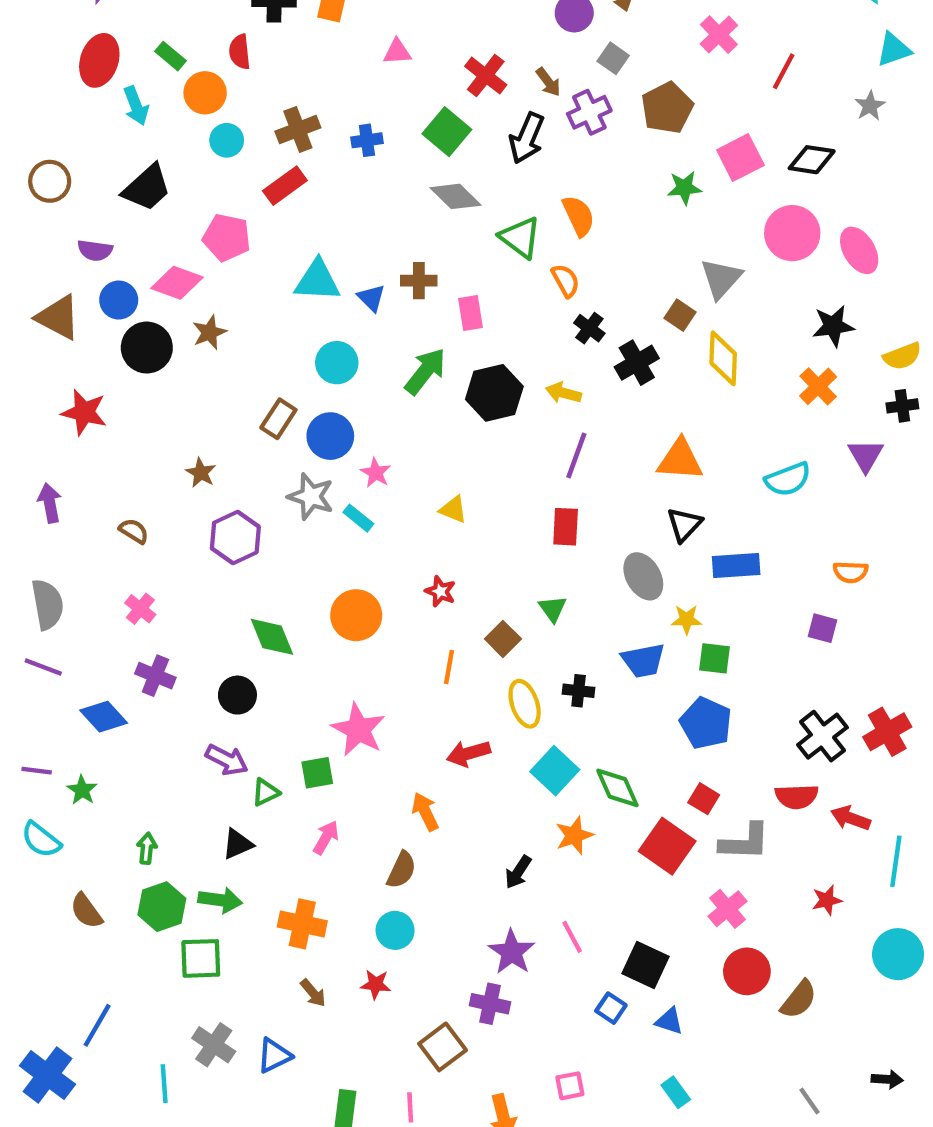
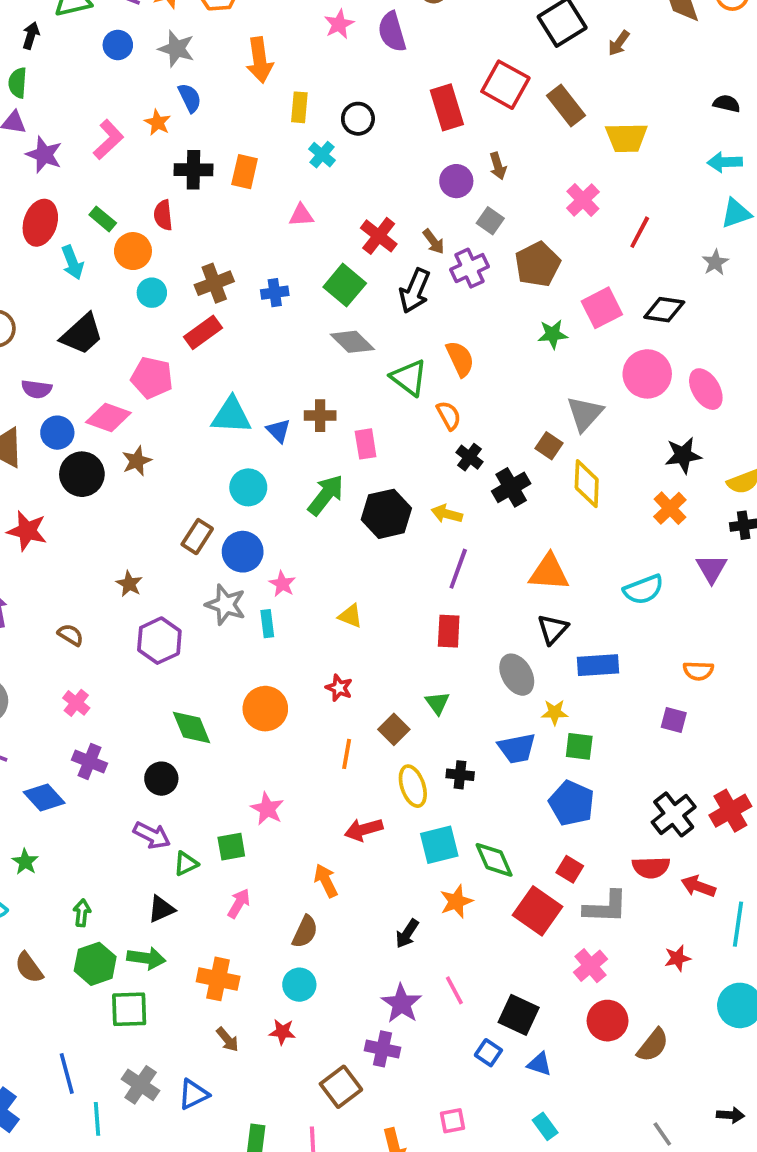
cyan rectangle: (358, 518) -> (267, 624), turned 44
pink star: (358, 730) -> (267, 809), size x0.7
cyan square: (555, 771) -> (439, 845), turned 33
blue line: (97, 1025) -> (67, 1073), moved, turned -45

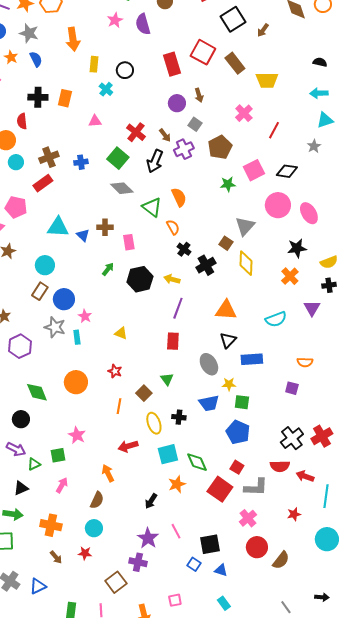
orange star: (158, 122) -> (11, 57), moved
cyan circle: (248, 487) -> (45, 265), moved
green arrow: (326, 495) -> (108, 269), size x0.6
black square: (519, 1015) -> (210, 544), turned -35

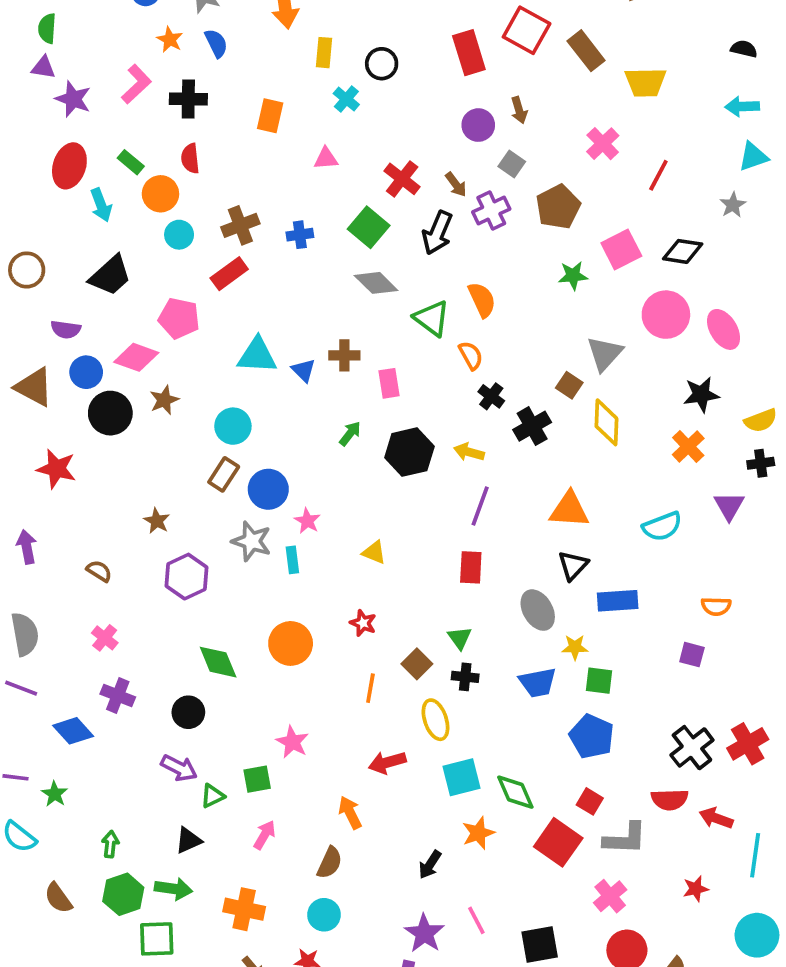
black cross: (38, 97) -> (188, 99), moved
black cross: (179, 417) -> (465, 677), moved

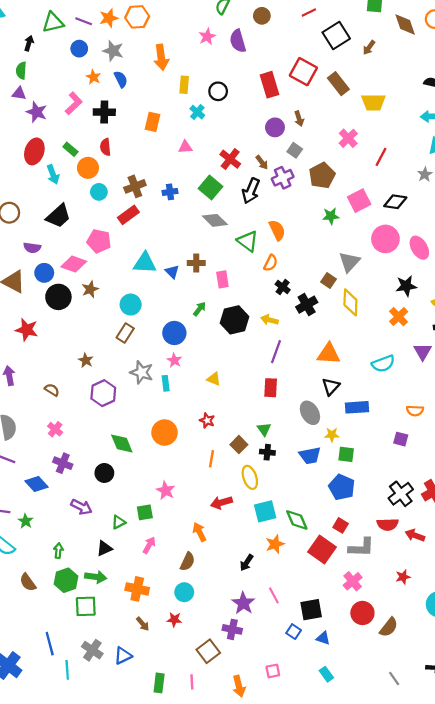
orange semicircle: (471, 355) -> (271, 263), turned 56
blue circle: (268, 489) -> (174, 333), moved
purple arrow: (179, 768) -> (81, 507), moved

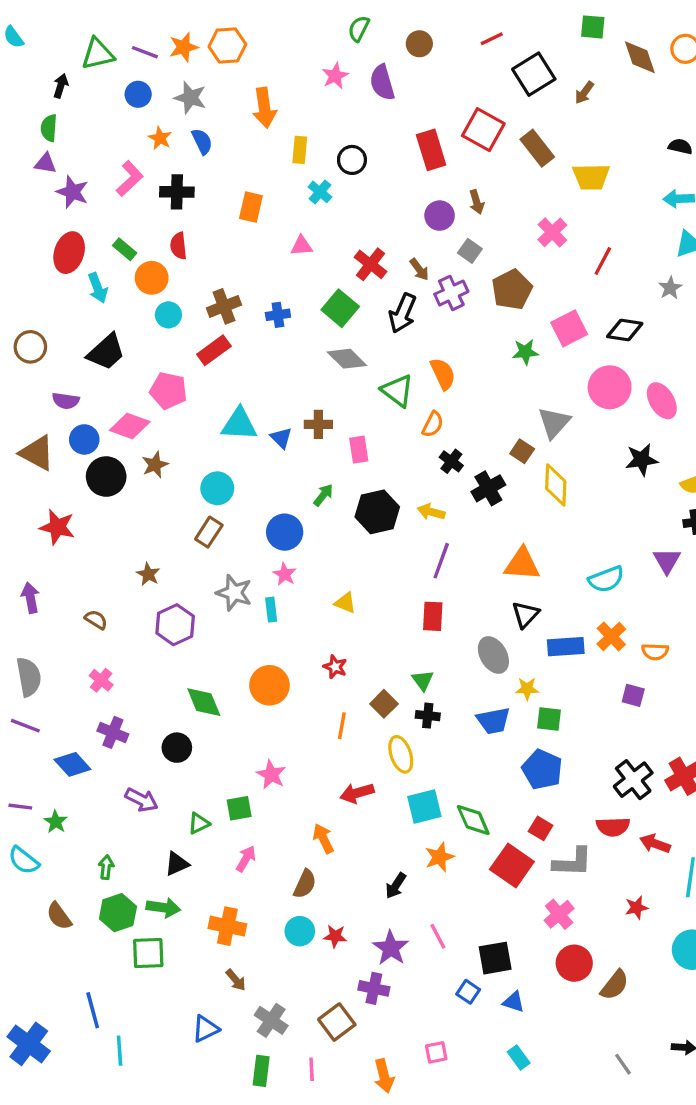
orange cross: (399, 317) -> (611, 636), moved
red star: (174, 620) -> (335, 936), moved
gray cross: (92, 650) -> (271, 1020), moved

